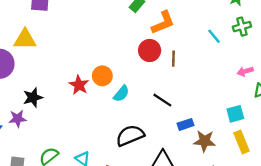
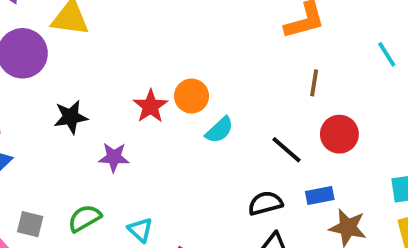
red circle: (150, 50) -> (339, 134), moved
purple star: (18, 119) -> (114, 157), moved
black semicircle: (130, 136) -> (265, 203), moved, size x0.7

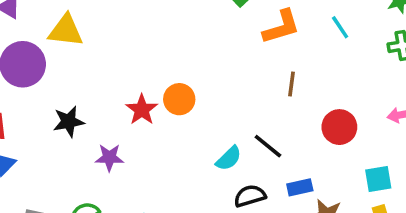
cyan line: (387, 54) -> (340, 27), moved
cyan semicircle: (219, 130) -> (229, 158), moved
red circle: (339, 134) -> (339, 127), moved

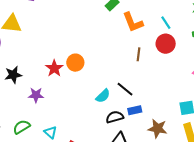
orange L-shape: (281, 27) -> (133, 22), turned 85
red circle: (339, 127) -> (166, 44), moved
blue rectangle: (300, 187) -> (135, 110), moved

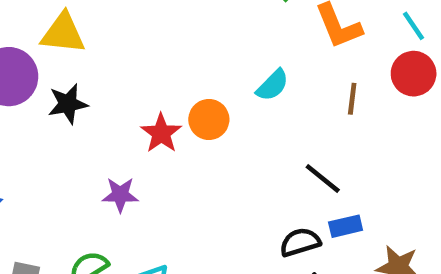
black star: (13, 75) -> (68, 104), moved
cyan semicircle: (103, 96) -> (273, 85), moved

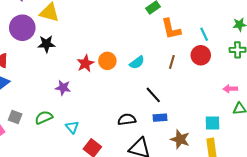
cyan semicircle: (273, 85) -> (137, 63), moved
black semicircle: (300, 242) -> (127, 119), moved

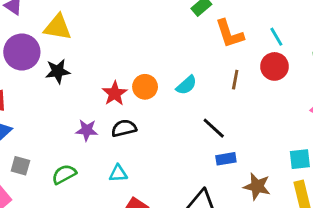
gray square: (15, 117) -> (20, 166), moved
black semicircle: (127, 119) -> (124, 128), moved
cyan triangle: (72, 127) -> (118, 173), moved, turned -48

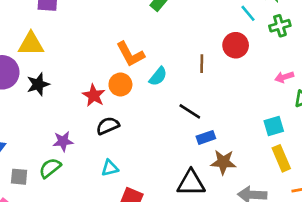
orange L-shape: (230, 34) -> (130, 54), moved
cyan line: (276, 37) -> (248, 13), moved
purple star: (87, 130) -> (63, 141), moved
green semicircle: (64, 174) -> (50, 168), moved
brown star: (257, 186) -> (223, 162), moved

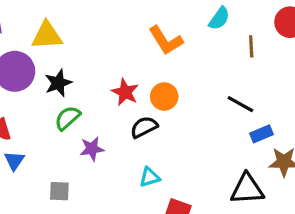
cyan semicircle: (158, 76) -> (219, 18), moved
orange circle: (120, 84) -> (164, 96), moved
green semicircle: (50, 168) -> (67, 118), moved
gray square: (19, 177) -> (59, 191), moved

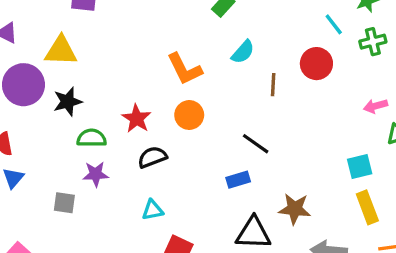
orange circle: (164, 96) -> (189, 115), moved
green semicircle: (67, 118) -> (92, 138), moved, turned 36
blue rectangle: (262, 134) -> (238, 180), moved
gray square: (59, 191) -> (64, 203), moved

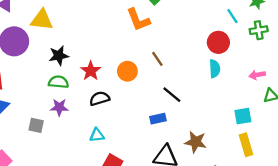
cyan semicircle: (243, 52) -> (215, 69), moved, turned -48
orange L-shape: (185, 69) -> (138, 20), moved
brown line: (273, 85) -> (157, 59), moved, turned -42
black star: (68, 102) -> (59, 56), moved

